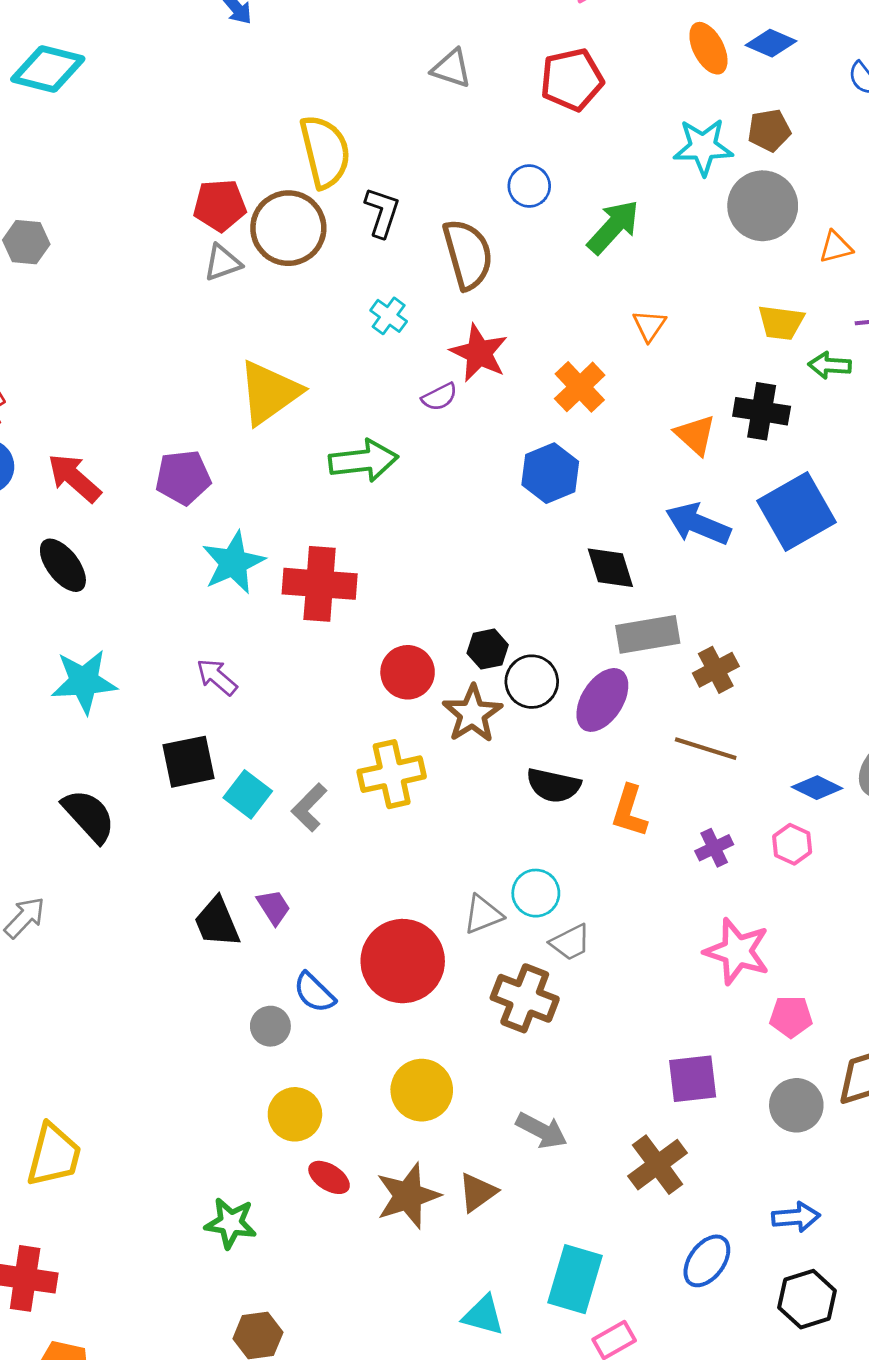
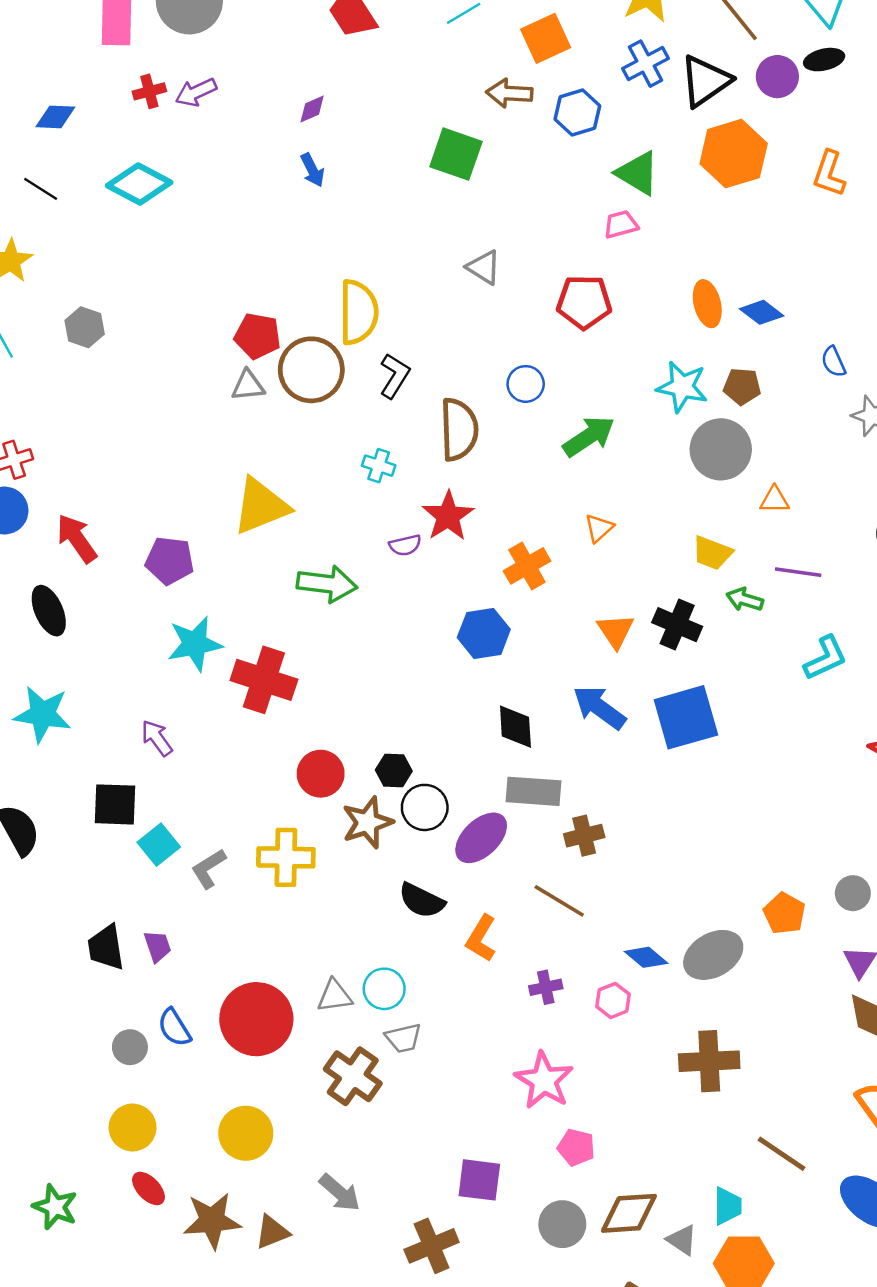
cyan cross: (389, 316) -> (379, 466), turned -32

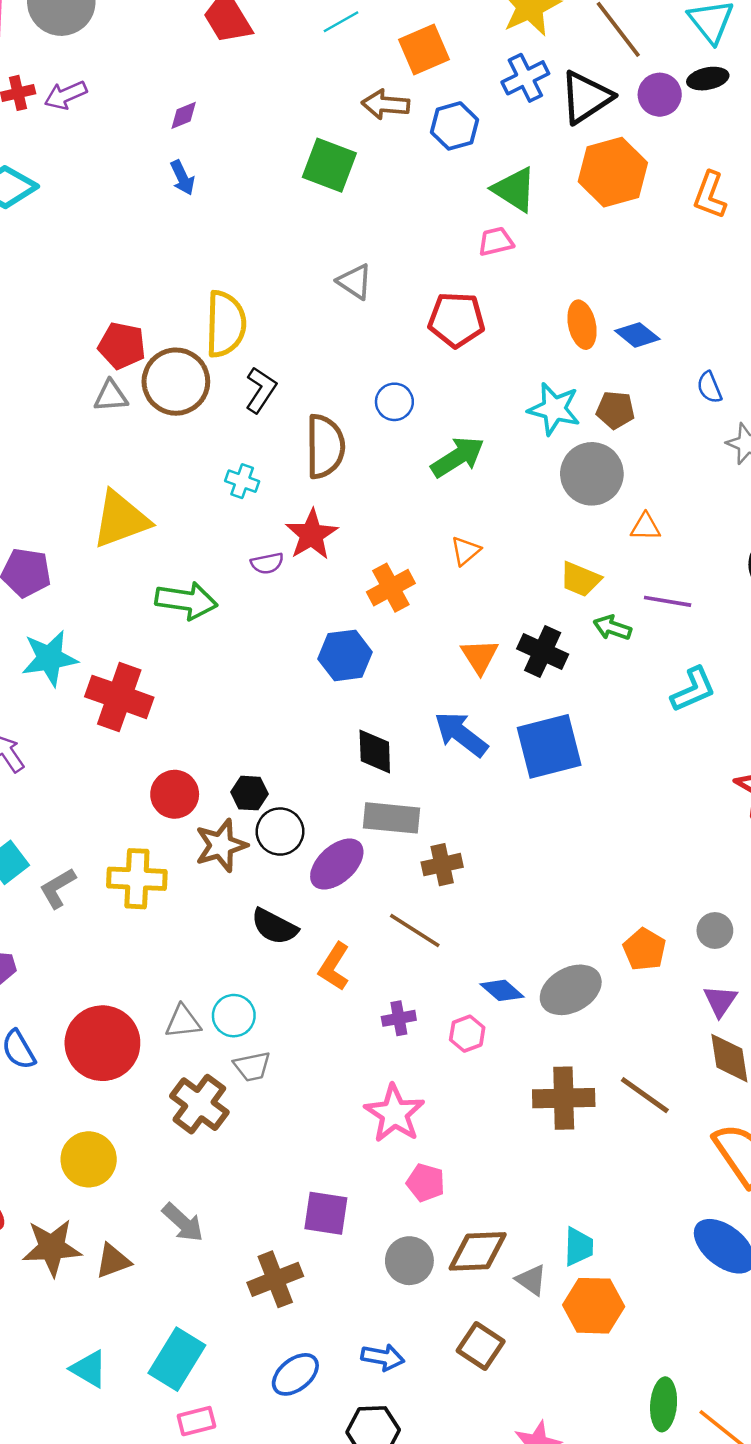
brown line: (782, 1154) -> (645, 1095), moved

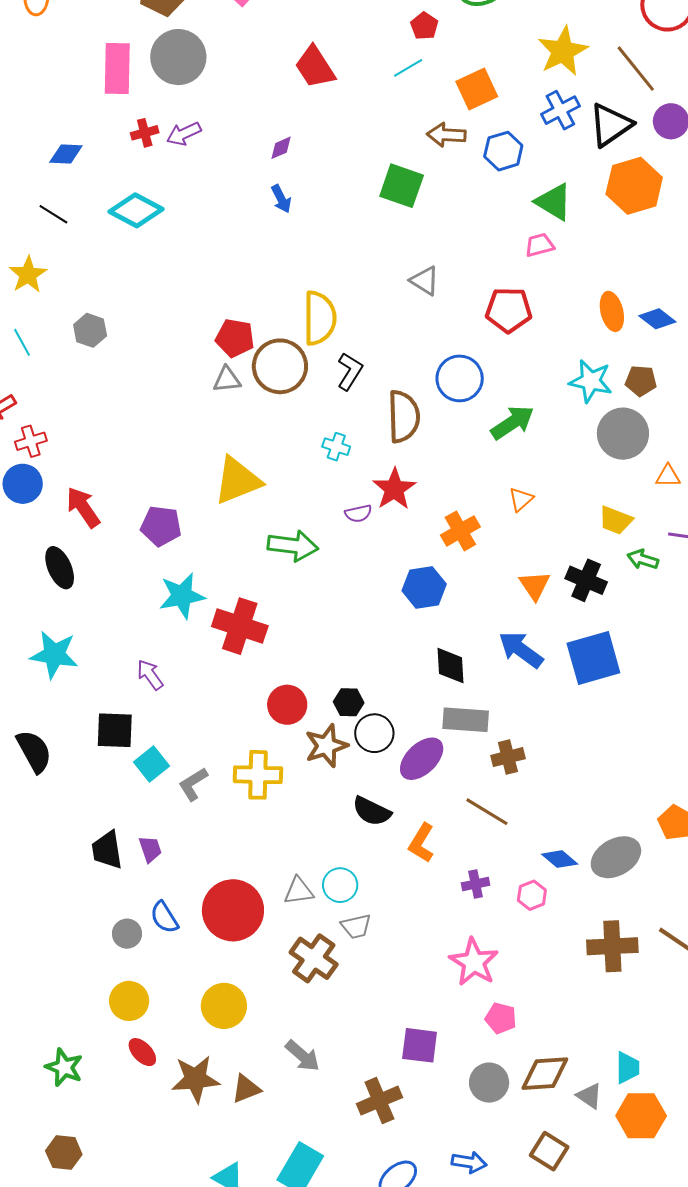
blue circle: (394, 402) -> (460, 378), size x1.5

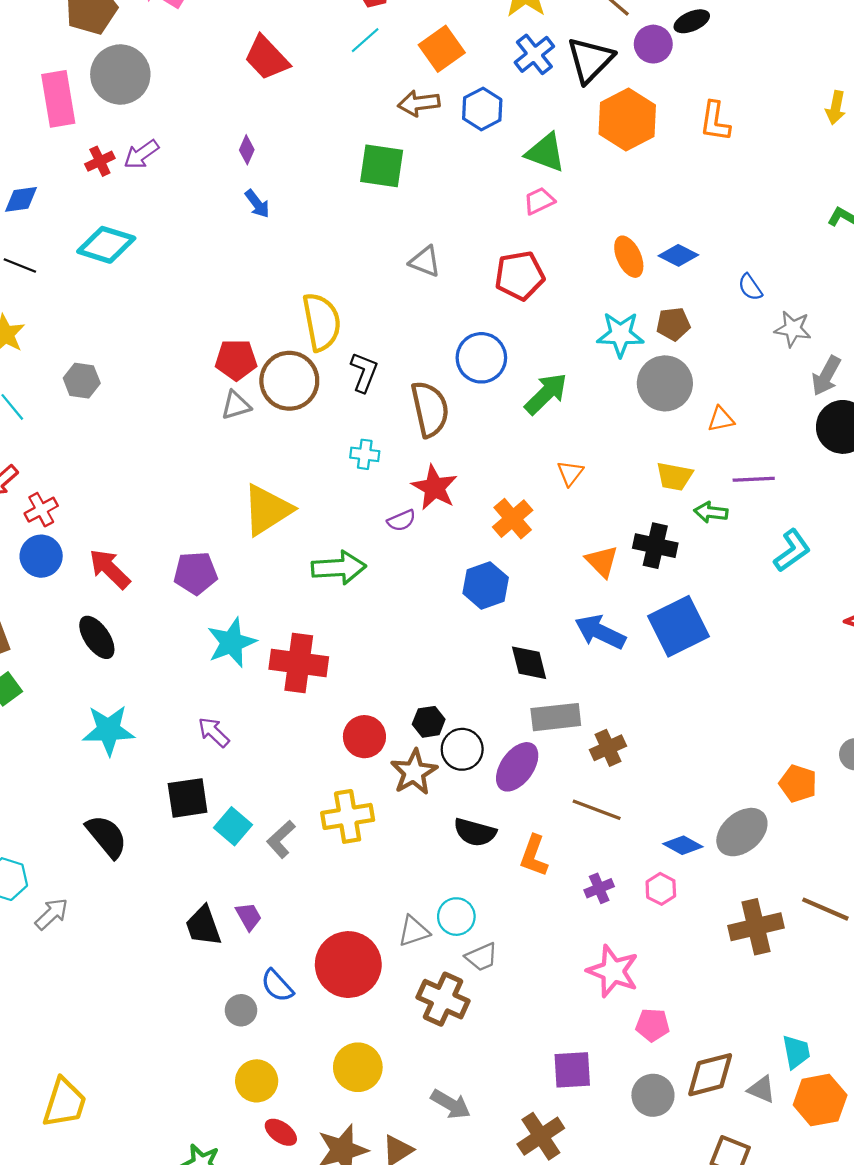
purple diamond: (281, 148) -> (247, 150), turned -32

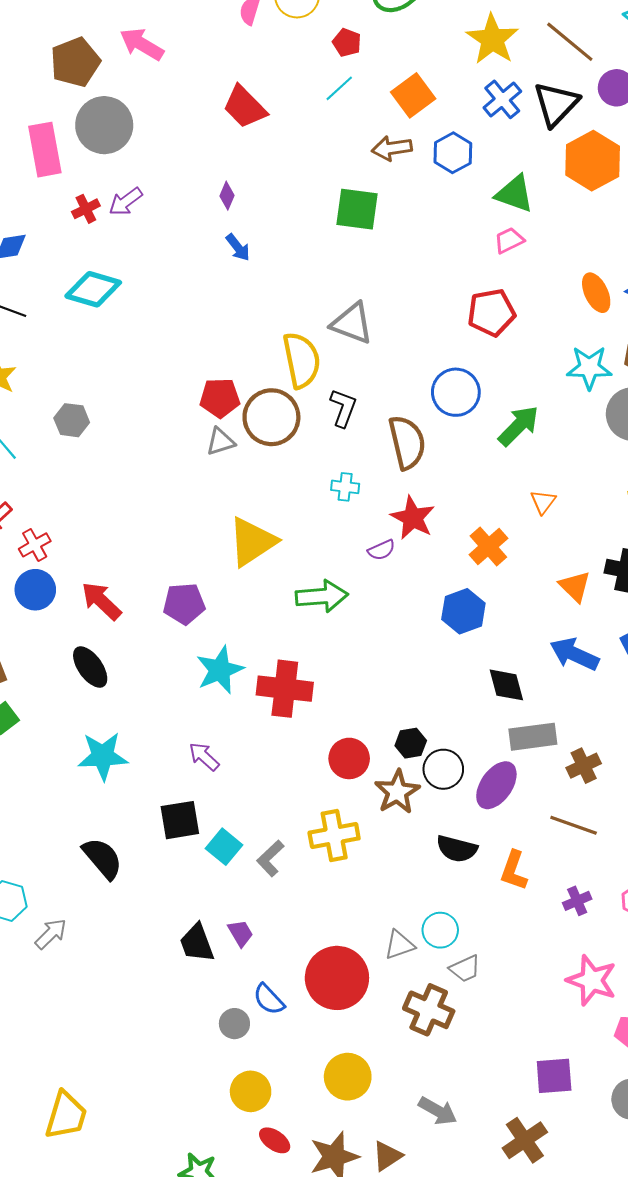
gray triangle: (425, 261) -> (352, 323), moved, size x1.4

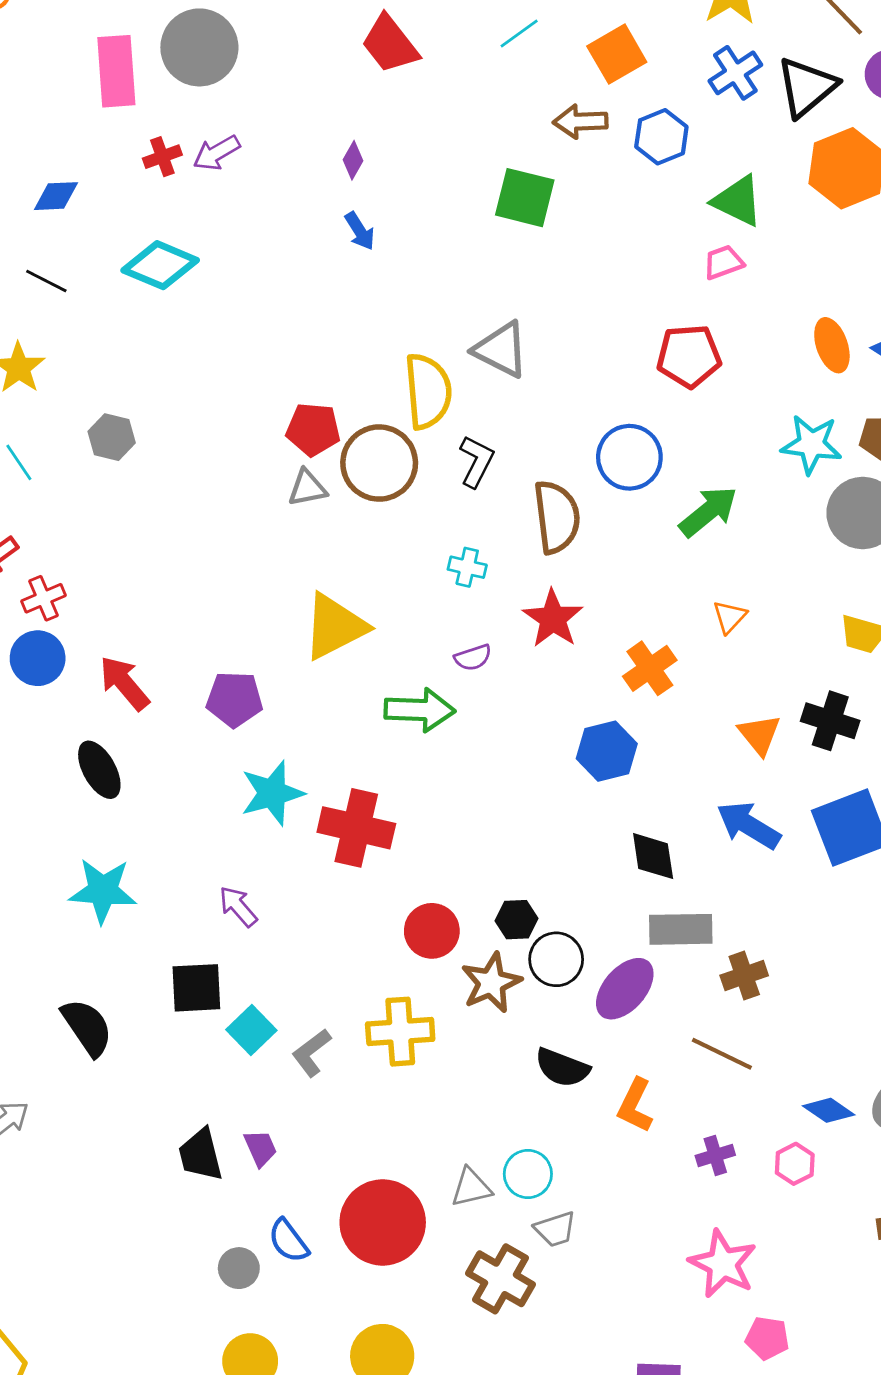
purple semicircle: (381, 550) -> (473, 658), moved

